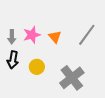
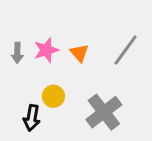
black arrow: (13, 60) -> (32, 118), moved

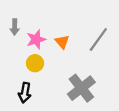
gray arrow: (17, 53) -> (15, 27), moved
yellow circle: (53, 96) -> (35, 63), moved

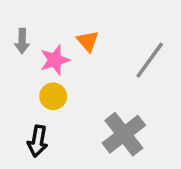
orange triangle: (62, 42) -> (88, 41), moved

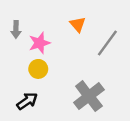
orange triangle: (88, 41) -> (78, 24), moved
black arrow: (38, 141) -> (27, 101), turned -135

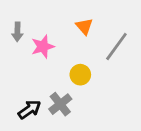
yellow circle: (38, 69) -> (80, 75), moved
gray cross: (89, 96) -> (60, 104), moved, size x0.7

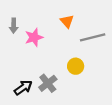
gray line: (116, 47) -> (93, 37), turned 40
yellow circle: (80, 75) -> (76, 66), moved

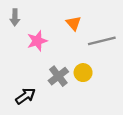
gray arrow: (14, 26) -> (15, 17), moved
gray cross: (48, 83) -> (58, 76), moved

